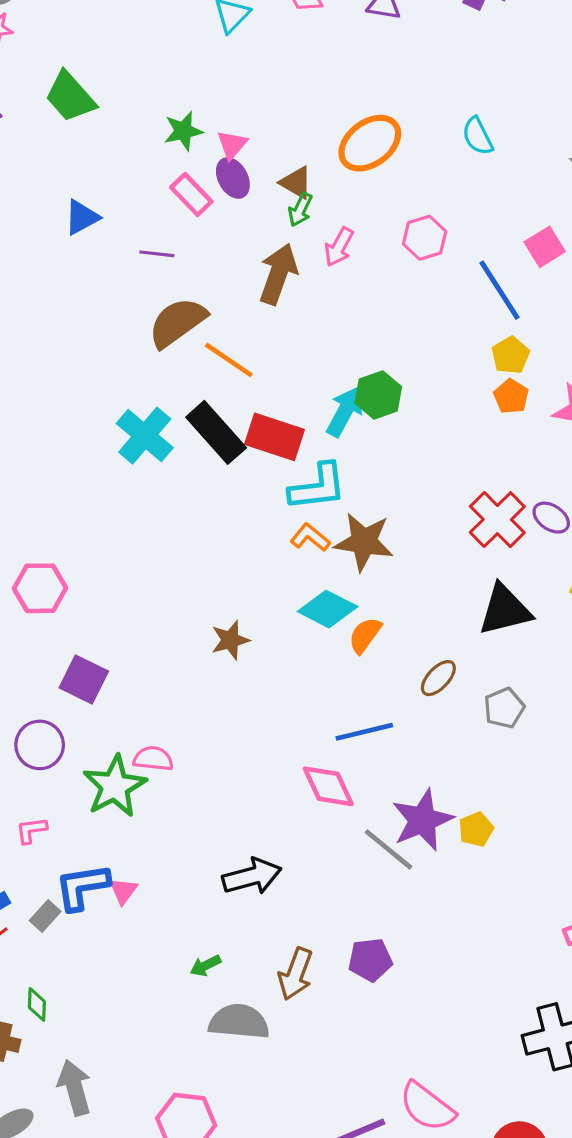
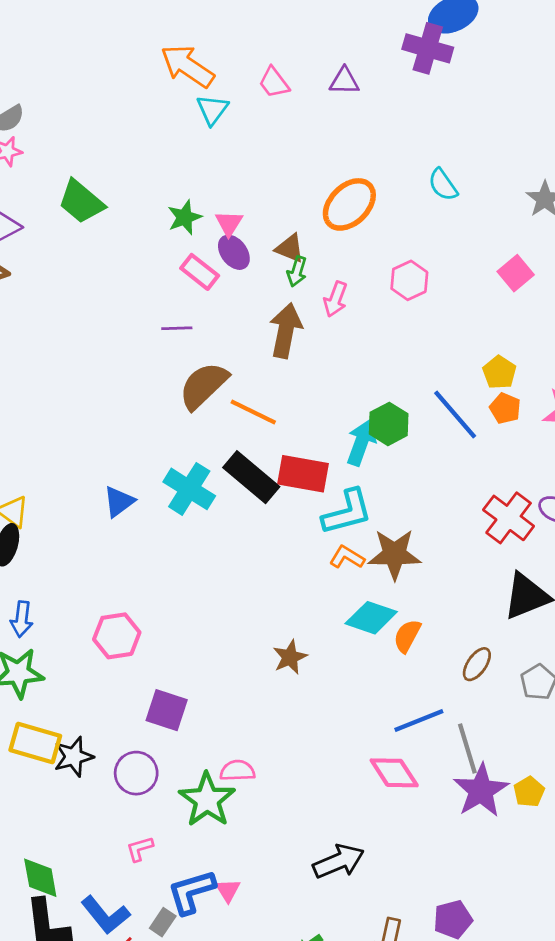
blue triangle: (82, 217) -> (119, 502), moved
blue line: (499, 290) -> (455, 414), moved
gray line: (389, 849) -> (467, 748), moved, turned 42

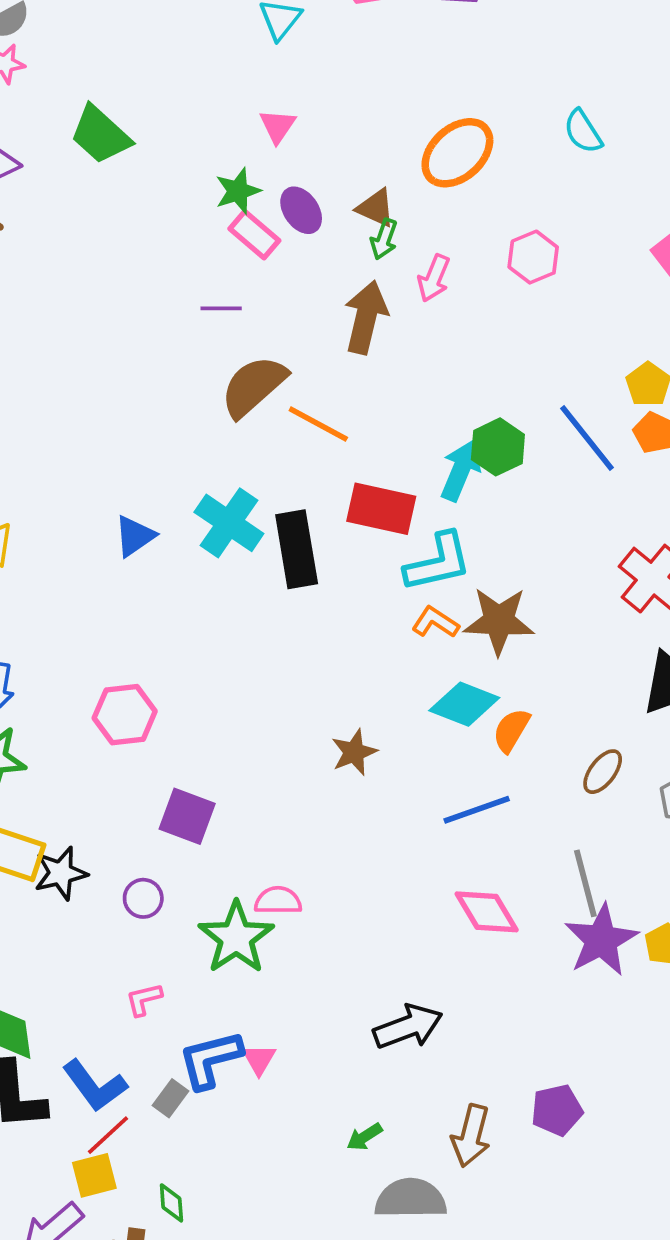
green star: (185, 217) -> (238, 191), moved
pink triangle: (229, 223) -> (278, 126), moved
black rectangle: (251, 477) -> (297, 549), moved, turned 38
blue line: (419, 721) -> (477, 810), moved
purple circle: (136, 773) -> (143, 898), size x0.7

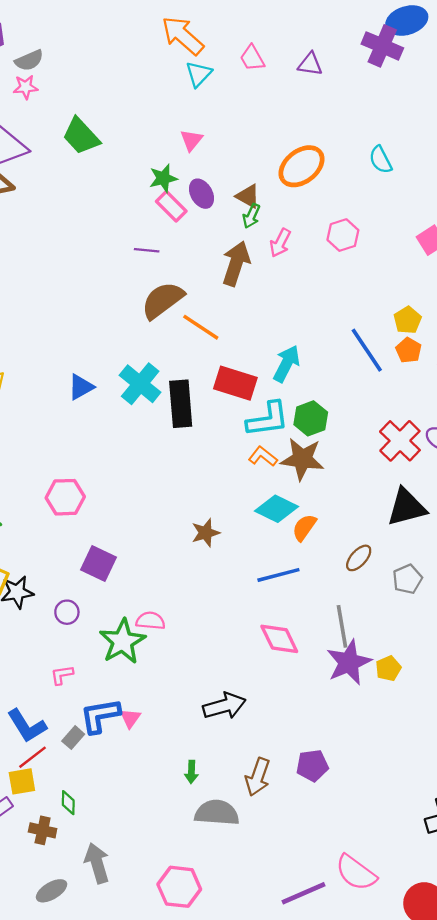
green hexagon: (498, 447) -> (311, 418), moved
green arrow: (364, 1137) -> (192, 772), turned -60

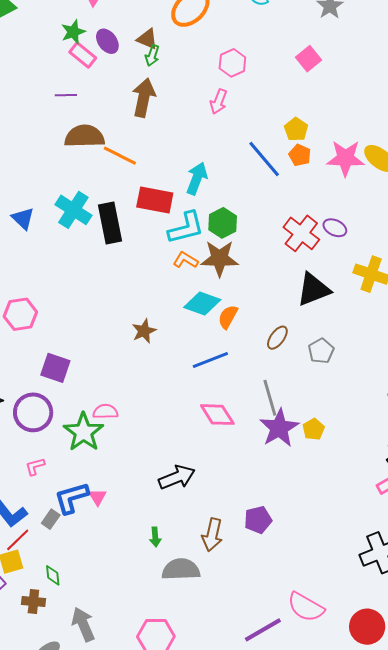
pink arrow: (280, 243) -> (219, 102), moved
brown semicircle: (163, 300) -> (85, 136), turned 42
blue triangle: (81, 387) -> (23, 218), turned -40
purple circle: (67, 612) -> (33, 412), size x1.8

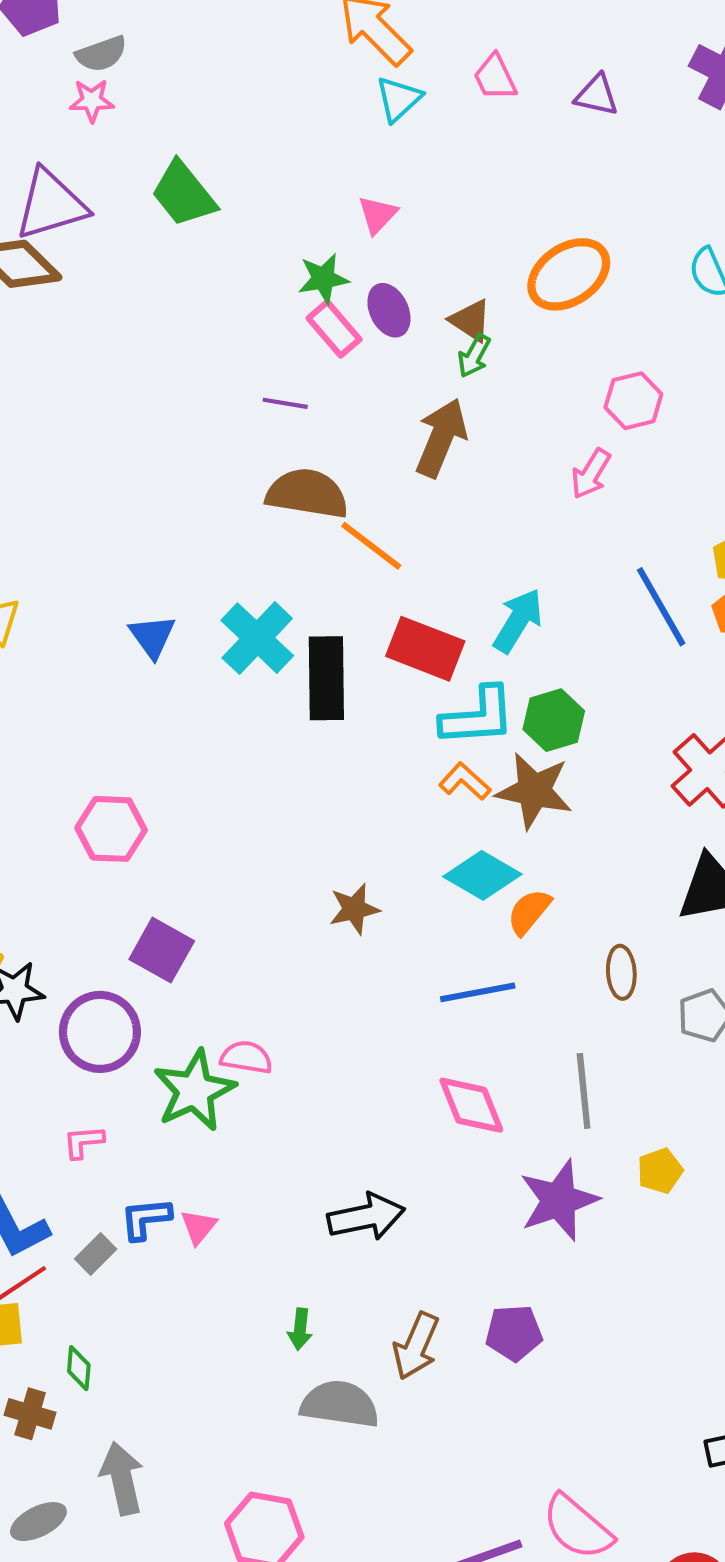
brown ellipse: (277, 338) -> (621, 972), turned -50
purple star: (279, 428) -> (559, 1200), moved
blue L-shape: (72, 498) -> (146, 1219), size x0.7

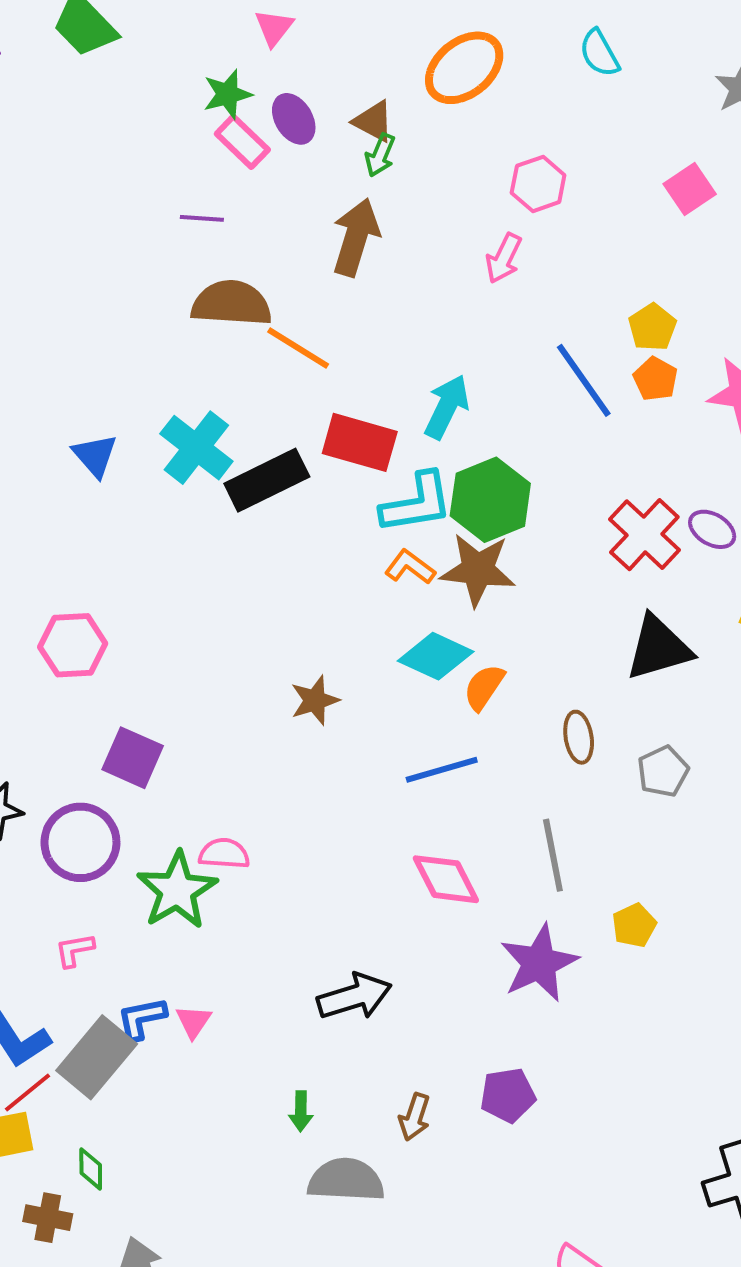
black rectangle: (326, 678) -> (267, 480), turned 70
green hexagon: (554, 720) -> (490, 500), size x1.4
gray rectangle: (96, 1254) -> (97, 1057), size x2.0
brown arrow: (416, 1346) -> (415, 1117), size x0.7

